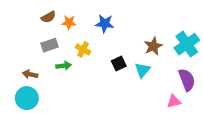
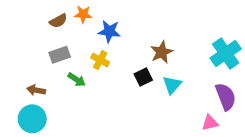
orange star: (69, 22) -> (83, 14), moved
blue star: (105, 24) -> (109, 31), moved
brown star: (153, 46) -> (162, 52), moved
green arrow: (64, 66) -> (77, 80), turned 40

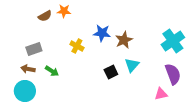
blue star: (109, 31) -> (102, 33), moved
gray rectangle: (60, 55) -> (34, 49), moved
black square: (143, 77) -> (111, 72), moved
green arrow: (77, 80) -> (52, 71), moved

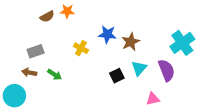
purple semicircle: (173, 74) -> (166, 70), moved
cyan circle: (25, 91) -> (14, 96), moved
pink triangle: (161, 94) -> (153, 99), moved

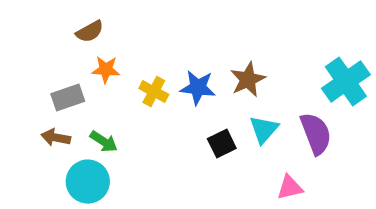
orange star: (67, 11) -> (106, 69), moved
blue star: (107, 34) -> (198, 87), moved
cyan circle: (14, 96) -> (88, 182), moved

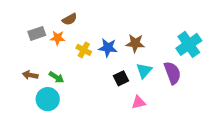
brown semicircle: (90, 31) -> (70, 19), moved
brown star: (248, 79) -> (135, 43), turned 30
gray rectangle: (68, 97) -> (37, 33), moved
pink triangle: (290, 188) -> (138, 102), moved

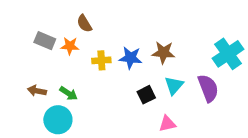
brown semicircle: (70, 19) -> (84, 24), turned 88
gray rectangle: (37, 33) -> (45, 41), turned 42
yellow cross: (84, 50) -> (101, 60), turned -32

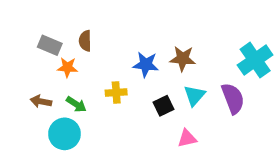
brown semicircle: (84, 24) -> (85, 41), moved, turned 30
orange star: (70, 46) -> (67, 67), moved
yellow cross: (101, 60) -> (116, 93), moved

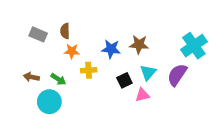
orange star: (67, 67) -> (72, 51), moved
purple semicircle: (233, 98) -> (177, 75), turned -125
pink triangle: (187, 138) -> (142, 95), moved

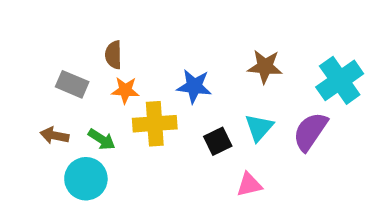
gray rectangle: (38, 34) -> (72, 84), moved
brown star: (139, 44) -> (265, 67), moved
yellow cross: (89, 70) -> (155, 124), size x1.5
pink triangle: (142, 95) -> (249, 185), moved

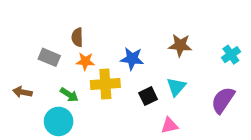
cyan cross: (340, 80) -> (231, 55), size x0.6
purple semicircle: (310, 132) -> (223, 100), moved
brown arrow: (54, 135) -> (22, 92), moved

